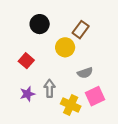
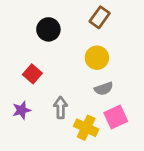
brown rectangle: (81, 30) -> (100, 17), moved
yellow circle: (65, 47) -> (97, 58), moved
purple star: (27, 94) -> (22, 110), moved

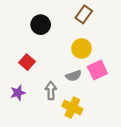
gray semicircle: (104, 89) -> (74, 76), moved
pink square: (116, 117) -> (97, 70), moved

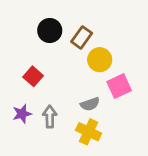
brown rectangle: (84, 14) -> (82, 37), moved
gray semicircle: (74, 76) -> (90, 104), moved
gray arrow: (51, 91) -> (50, 117), moved

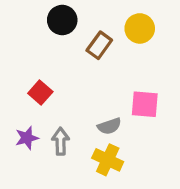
black circle: (50, 31) -> (62, 20), moved
yellow circle: (100, 60) -> (140, 28), moved
pink square: (119, 86) -> (145, 104), turned 30

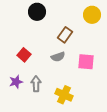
yellow circle: (140, 28) -> (92, 15), moved
brown rectangle: (99, 45) -> (65, 35), moved
gray semicircle: (109, 126) -> (58, 57), moved

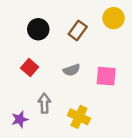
black circle: (37, 12) -> (38, 29), moved
brown rectangle: (65, 35) -> (78, 30), moved
purple star: (16, 82) -> (20, 119), moved

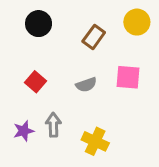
black circle: (38, 29) -> (39, 24), moved
pink square: (106, 76) -> (128, 77), moved
purple star: (20, 119) -> (24, 131), moved

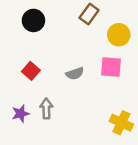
yellow circle: (137, 22) -> (119, 35), moved
brown rectangle: (94, 37) -> (89, 14), moved
yellow cross: (95, 141) -> (121, 123), moved

